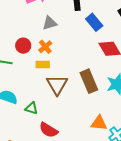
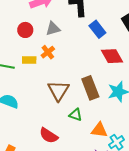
red circle: (23, 46) -> (25, 30), moved
yellow rectangle: (43, 65) -> (29, 60), moved
green triangle: (31, 108) -> (76, 115), moved

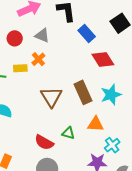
gray triangle: (53, 29) -> (42, 36), turned 42
green triangle: (76, 115) -> (68, 133), moved
orange triangle: (99, 130) -> (95, 124), moved

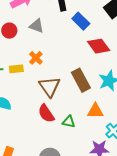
orange cross: (38, 59) -> (36, 58), moved
yellow rectangle: (20, 68) -> (16, 69), moved
red semicircle: (44, 142) -> (46, 114), moved, turned 30

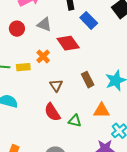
red diamond: (99, 46) -> (68, 43), moved
brown rectangle: (81, 80) -> (88, 80), size x0.7
brown triangle: (49, 87) -> (56, 85), size x0.6

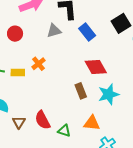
gray triangle: (44, 24) -> (54, 31), moved, turned -42
red diamond: (68, 43) -> (96, 67), moved
brown triangle: (56, 85) -> (19, 122), moved

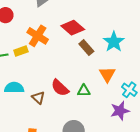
orange cross: (38, 64) -> (38, 36), size x1.5
red diamond: (96, 67) -> (73, 28), moved
orange triangle: (92, 123) -> (107, 74), turned -48

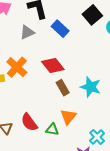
cyan star: (114, 42) -> (91, 87), turned -30
orange triangle: (107, 74) -> (68, 117), moved

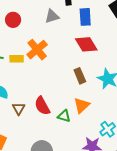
blue rectangle: (60, 29) -> (85, 17), turned 36
red diamond: (53, 65) -> (86, 44), moved

